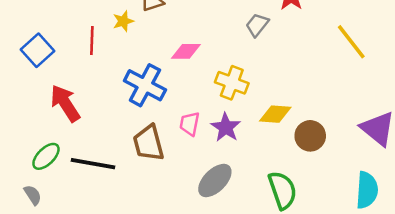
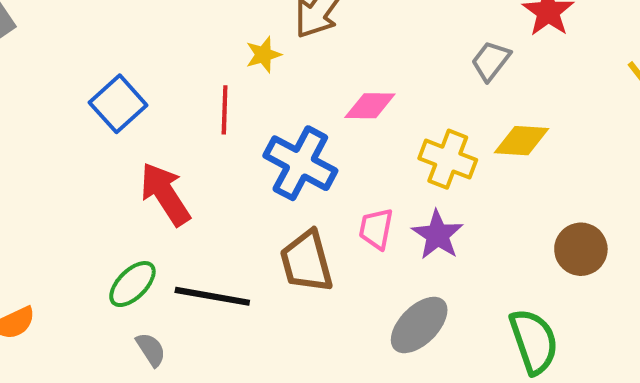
red line: (92, 41) -> (225, 110), moved
yellow diamond: (275, 114) -> (522, 141), moved
gray semicircle: (33, 195) -> (151, 350), moved

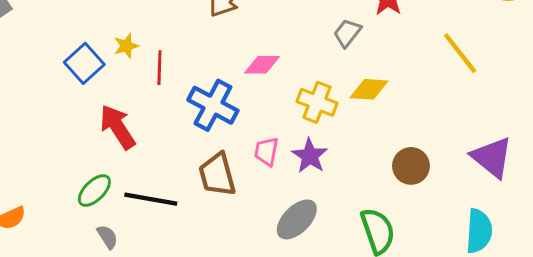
yellow star: (263, 55) -> (126, 46), moved

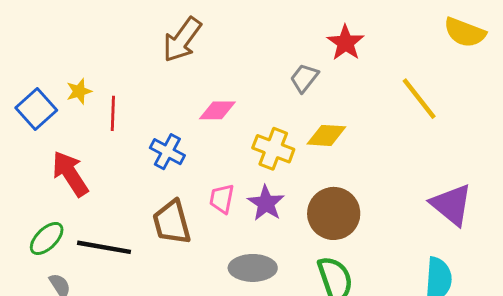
blue cross: (213, 105) -> (167, 152), size x0.7
brown circle: (411, 166) -> (334, 213), moved, size x1.4
gray ellipse: (297, 219) -> (253, 268), turned 45

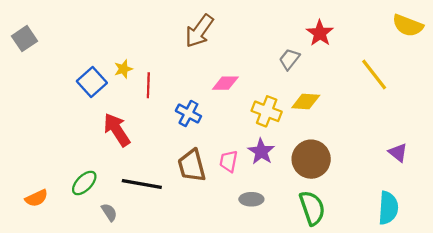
pink trapezoid: (222, 199) -> (229, 161), moved
purple triangle: (451, 205) -> (398, 153), size x0.6
green ellipse: (47, 238) -> (84, 183), moved
gray ellipse: (253, 268) -> (251, 199), size x0.7

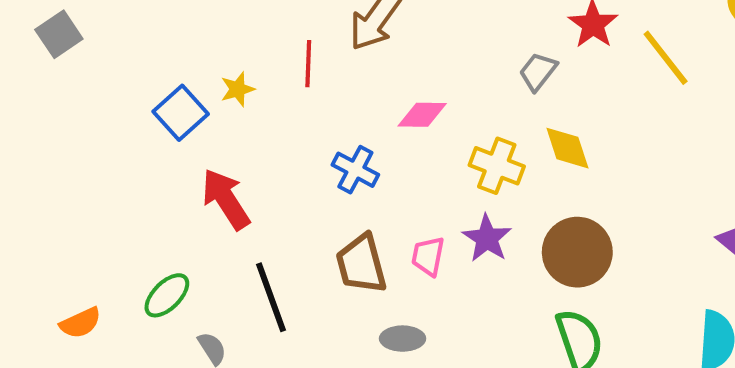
yellow line: (374, 74) -> (666, 58), moved
red line: (148, 85) -> (308, 64), moved
yellow diamond: (306, 102) -> (567, 148), turned 68
black line: (142, 184) -> (271, 297), turned 60
gray ellipse: (251, 199) -> (403, 339), moved

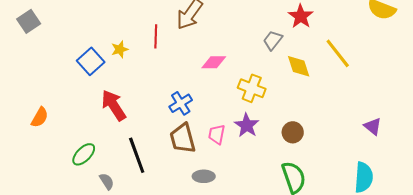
yellow line: (666, 58) -> (338, 53), moved
yellow diamond: (567, 148) -> (299, 66), moved
blue cross: (355, 170) -> (181, 103), moved, turned 30
brown circle: (577, 252) -> (293, 132), size x0.6
orange semicircle: (80, 323) -> (40, 117), moved, turned -35

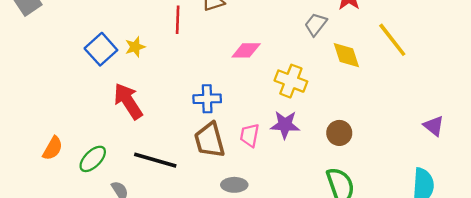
yellow star: (120, 49) -> (135, 47), moved
blue cross: (181, 103) -> (207, 99), turned 30
orange semicircle: (40, 117) -> (53, 148), moved
purple star: (247, 125) -> (285, 125), turned -30
black line: (137, 155) -> (155, 160), turned -54

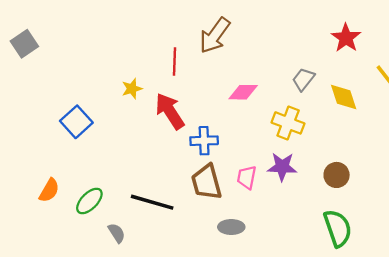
gray trapezoid: (316, 24) -> (303, 79), moved
blue square: (101, 49) -> (76, 122), moved
red arrow: (128, 101) -> (170, 111), moved

